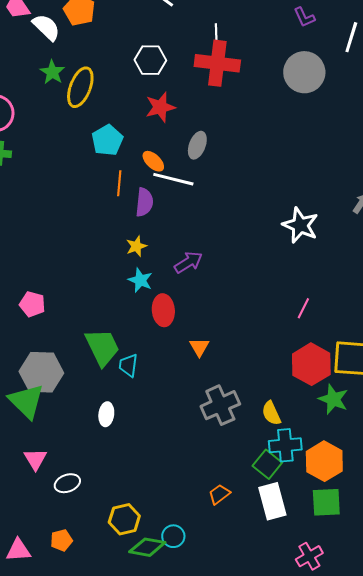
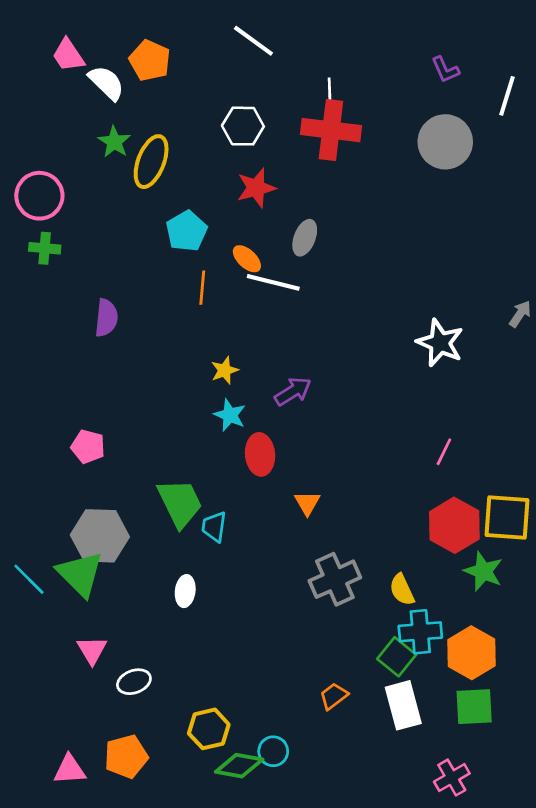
purple semicircle: (144, 202) -> (106, 318), moved
orange pentagon: (61, 540) -> (126, 757), size x1.5

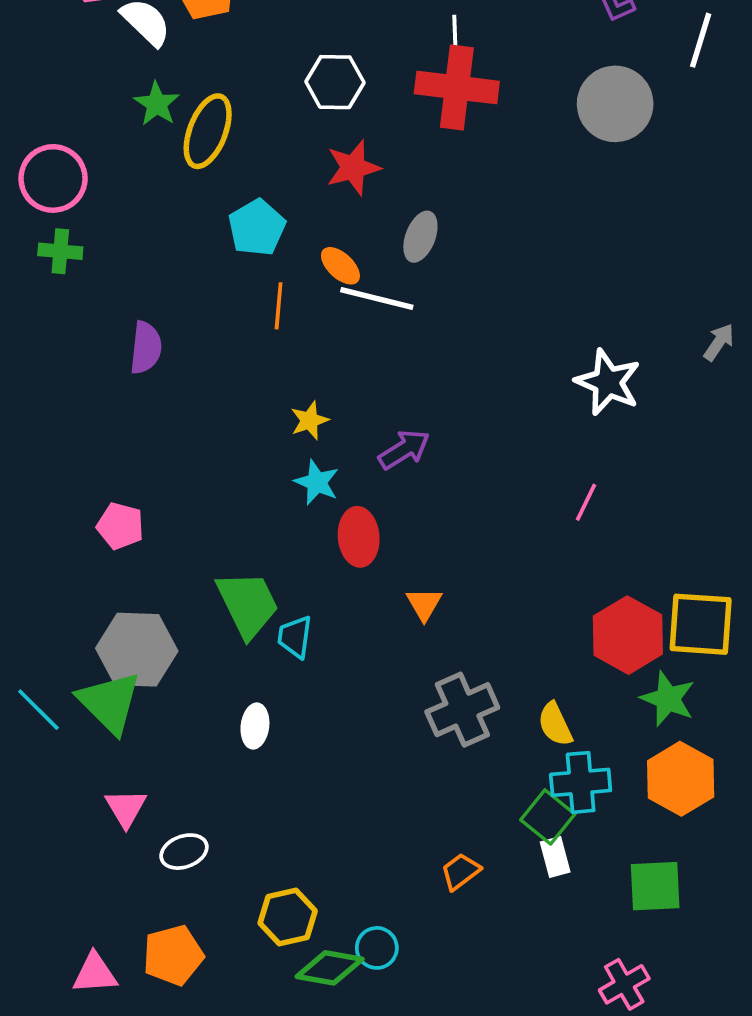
pink line: (444, 452) -> (586, 502), moved
orange hexagon: (472, 653) -> (681, 779), moved
white rectangle: (403, 705) -> (555, 857), moved, size x0.6

